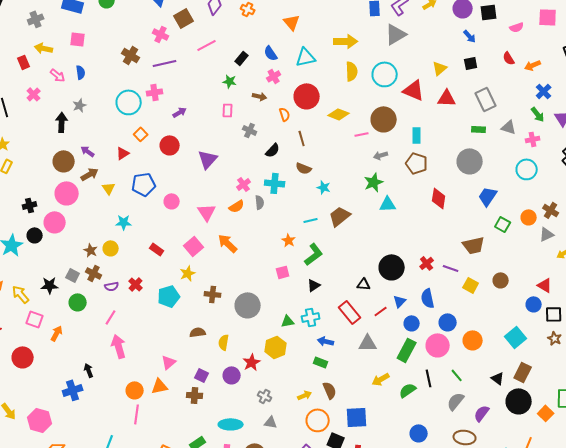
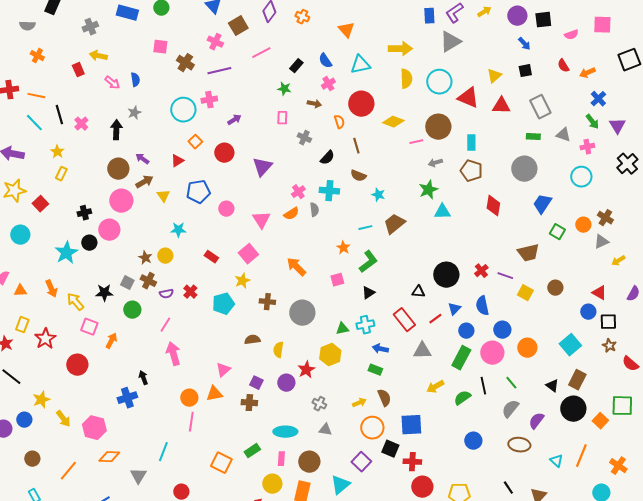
pink square: (78, 39) -> (160, 47), moved
pink cross: (34, 94) -> (81, 124), moved
orange arrow: (228, 243) -> (296, 267), moved

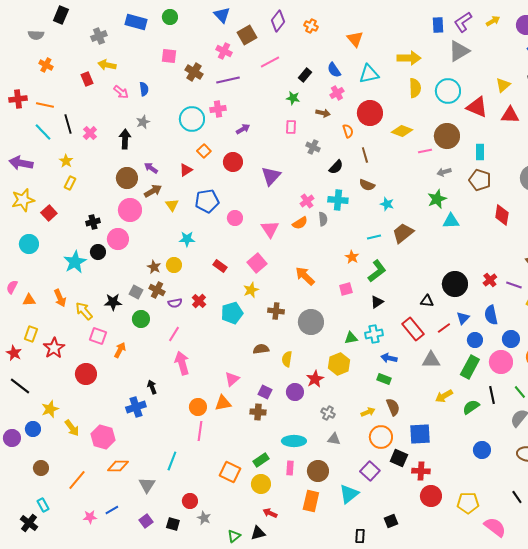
yellow circle: (272, 484) -> (261, 484), moved

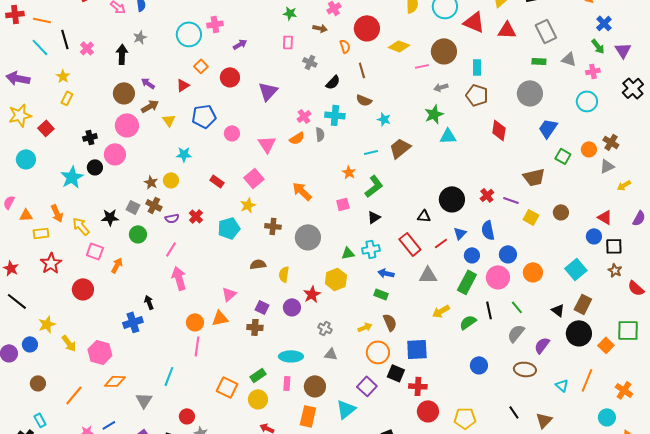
yellow rectangle: (31, 334) -> (41, 233), moved, turned 63

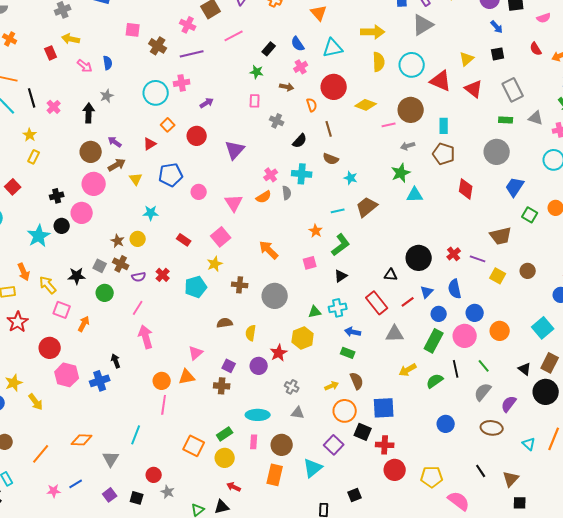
red triangle: (507, 30) -> (474, 89), turned 36
pink hexagon: (100, 352) -> (67, 375), moved

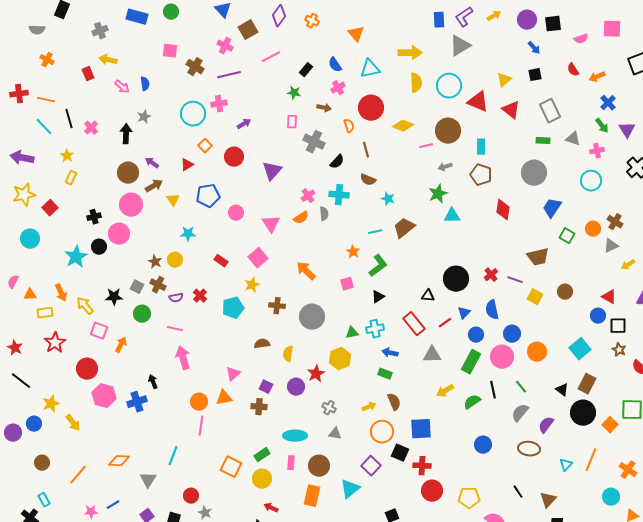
gray cross: (277, 121) -> (314, 142), size x1.5
pink line: (138, 308) -> (175, 329), turned 70
cyan triangle: (529, 444) -> (566, 465), turned 32

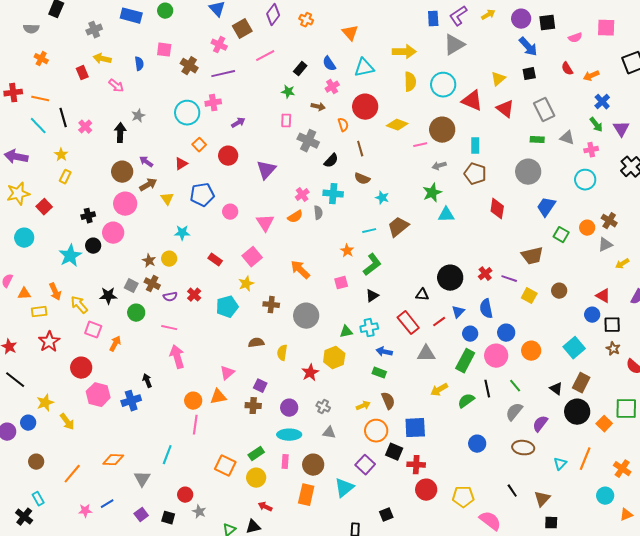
blue arrow: (534, 48) -> (528, 47), size x1.5
blue semicircle: (145, 84) -> (139, 64), moved
purple circle: (296, 387) -> (289, 408), moved

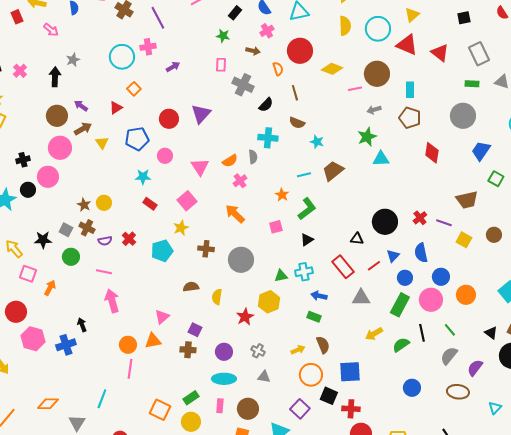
purple line: (223, 74) -> (158, 18), turned 75
yellow triangle: (498, 79) -> (412, 15), moved
red circle: (228, 156) -> (169, 119), moved
pink cross: (302, 195) -> (240, 181), moved
cyan star: (182, 233) -> (143, 177), moved

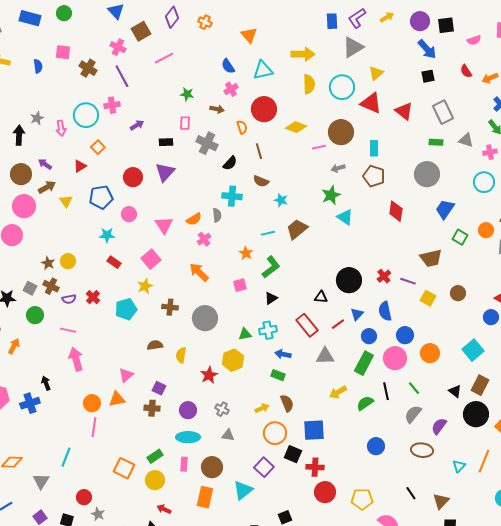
black rectangle: (235, 13) -> (166, 142), moved, turned 48
pink arrow: (51, 30) -> (61, 128), moved, turned 42
cyan triangle: (381, 159) -> (345, 217), turned 36

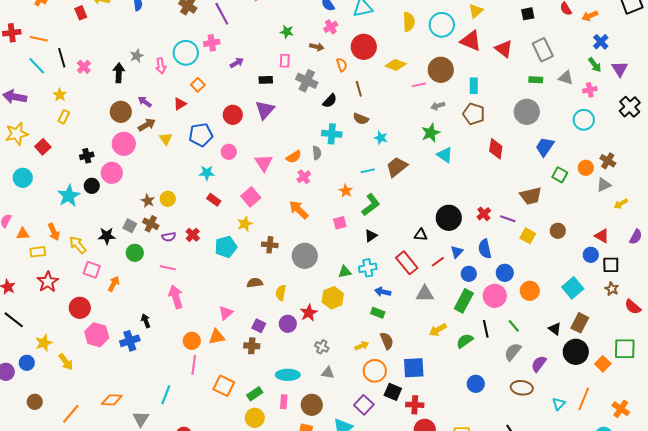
purple circle: (188, 410) -> (288, 324), moved
orange square: (124, 468) -> (224, 386), moved

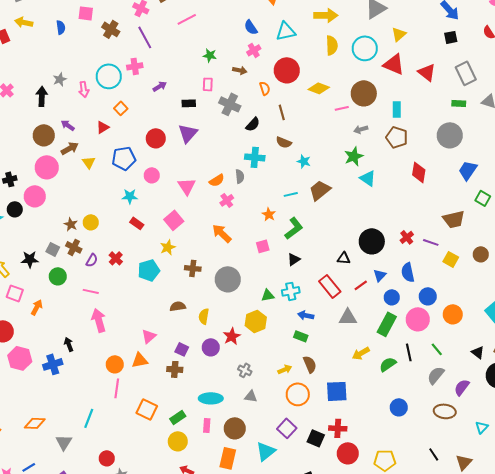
purple semicircle: (169, 237) -> (92, 260), turned -48
black square: (393, 392) -> (316, 438), moved

